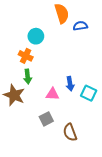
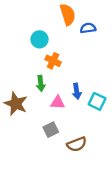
orange cross: (26, 56) -> (53, 61), moved
green arrow: (28, 77) -> (41, 83), moved
brown semicircle: (70, 132) -> (77, 144), turned -90

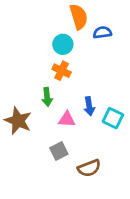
cyan circle: (40, 39) -> (63, 44), moved

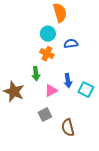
blue semicircle: (102, 32) -> (71, 44), moved
pink triangle: (67, 119) -> (51, 91), turned -32
brown semicircle: (89, 168) -> (68, 128), turned 96

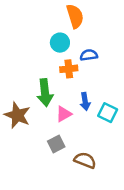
orange cross: (47, 54) -> (69, 69), moved, turned -32
green arrow: (36, 74) -> (45, 93), size x1.5
brown semicircle: (68, 128) -> (85, 160), turned 126

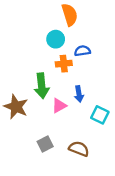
cyan square: (108, 113) -> (100, 115), moved
gray square: (56, 144) -> (45, 144), moved

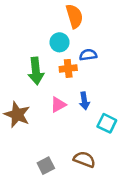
green arrow: (42, 86) -> (36, 71), moved
pink triangle: (59, 106) -> (58, 105), moved
gray square: (45, 144) -> (46, 166), moved

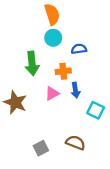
orange semicircle: (74, 16) -> (52, 14), moved
orange cross: (68, 68) -> (63, 71), moved

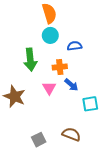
blue arrow: (75, 90) -> (71, 85), turned -40
pink triangle: (52, 94) -> (49, 88), turned -32
cyan square: (96, 110) -> (90, 104), turned -35

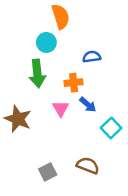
cyan circle: (50, 35) -> (46, 42), moved
cyan square: (90, 104) -> (111, 128), turned -35

